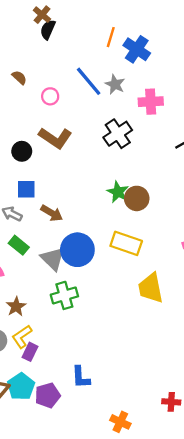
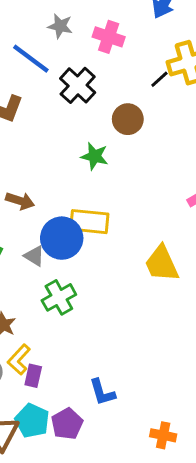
blue line: (89, 81) -> (31, 59), moved
pink cross: (151, 102) -> (109, 37), turned 35
brown circle: (137, 198) -> (128, 119), moved
yellow rectangle: (126, 243) -> (89, 222), moved
gray triangle: (53, 259) -> (34, 256), size x0.7

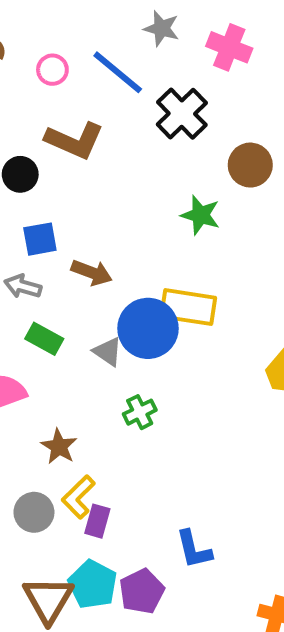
green cross: (59, 297) -> (140, 412), size x0.7

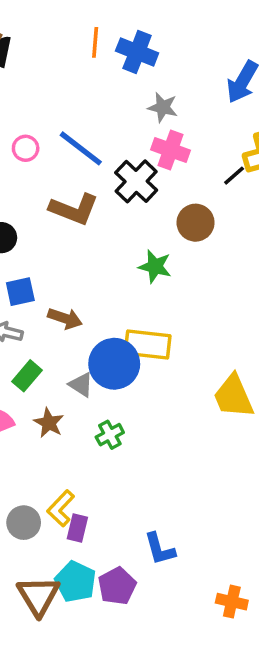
gray star: (162, 28) -> (163, 107), moved
pink cross: (229, 47) -> (171, 150), moved
brown L-shape: (74, 140) -> (74, 209), moved
green rectangle: (44, 339) -> (27, 376), turned -76
brown star: (59, 447) -> (49, 423), moved

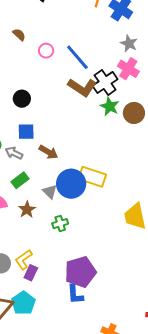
brown L-shape: (74, 209) -> (82, 87), moved
green star: (155, 266) -> (110, 106), moved
purple pentagon: (117, 586) -> (80, 272), moved, size x1.4

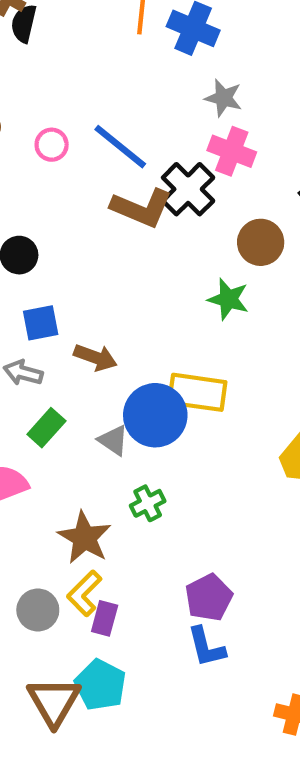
green star: (110, 106) -> (228, 299), moved
brown star: (27, 210) -> (85, 538), moved, size x1.4
purple pentagon: (80, 272) -> (209, 598), size x0.7

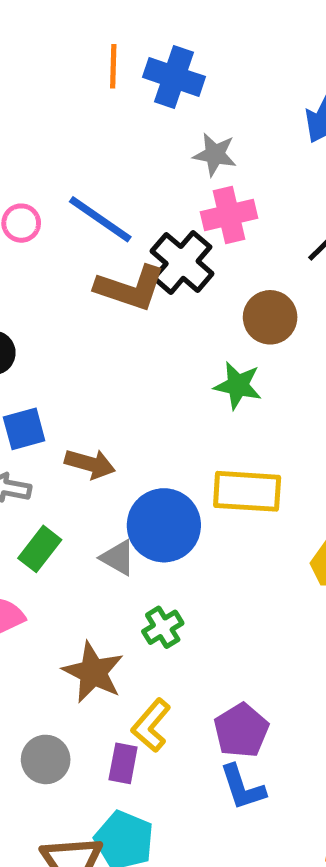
pink cross: (232, 151) -> (229, 215), turned -30
yellow rectangle: (197, 392) -> (247, 491), moved
yellow L-shape: (84, 593) -> (151, 725), moved

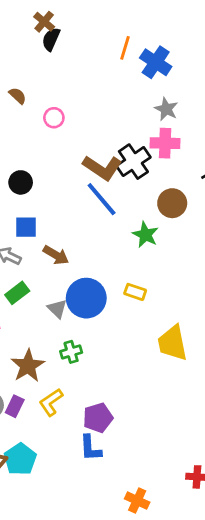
blue line: (100, 219) -> (102, 199), moved
yellow rectangle: (247, 491) -> (135, 292), size x0.6
purple rectangle: (123, 763) -> (15, 406), moved

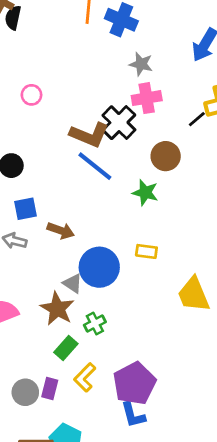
green rectangle: (17, 293) -> (66, 348), moved
brown star: (28, 366) -> (57, 309), moved
purple pentagon: (98, 418) -> (134, 383), size x1.4

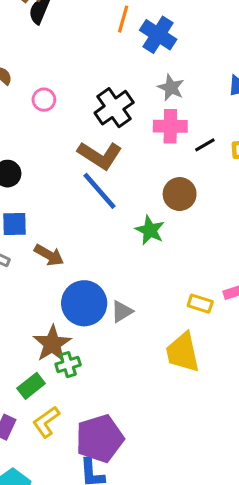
black line: (197, 119) -> (205, 145), moved
black cross: (119, 123) -> (114, 108), moved
yellow rectangle: (146, 251) -> (200, 304), moved
gray triangle: (73, 283) -> (122, 312), moved, turned 45
brown star: (57, 309) -> (52, 344), moved

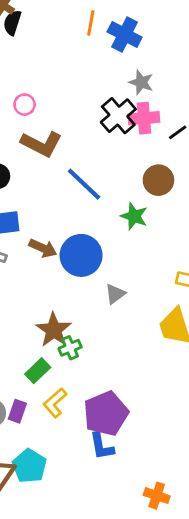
black cross: (114, 108) -> (118, 116), moved
brown L-shape: (100, 155) -> (41, 144), moved
blue circle: (84, 303) -> (81, 255), moved

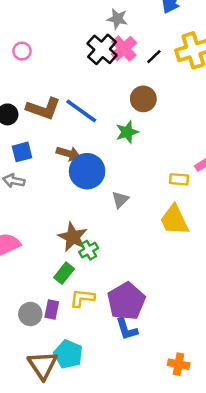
pink cross: (144, 118) -> (124, 48), turned -30
brown L-shape: (41, 144) -> (43, 109), moved
green star: (134, 216) -> (127, 132), turned -30
brown arrow: (43, 248) -> (68, 154), moved
yellow L-shape: (55, 403) -> (82, 298), turned 55

